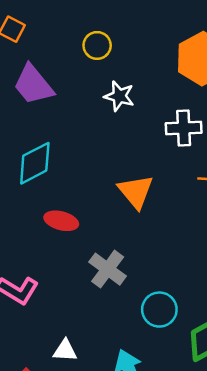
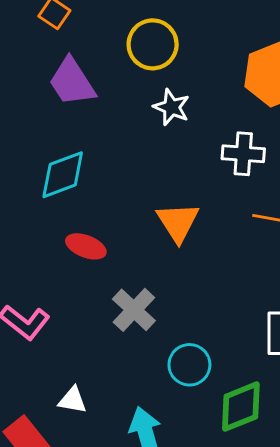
yellow circle: (97, 45) -> (153, 44), size x1.5

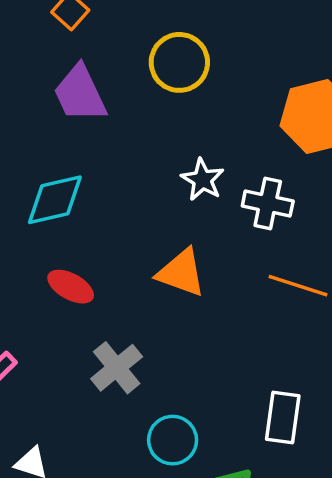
white star: (172, 107) -> (203, 180), moved
orange triangle: (178, 222) -> (181, 273), turned -45

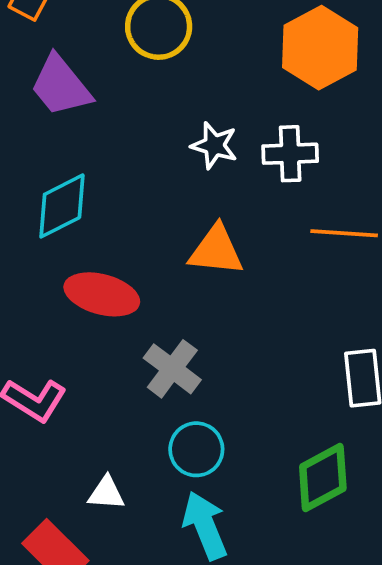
red ellipse: (71, 287) -> (102, 294), size x1.4
cyan circle: (173, 440) -> (196, 449), moved

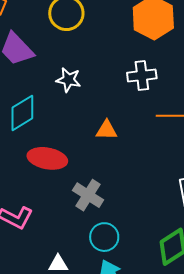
white star: (214, 145) -> (69, 80), moved
orange triangle: (216, 250) -> (106, 130), size x0.7

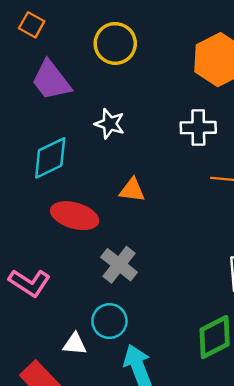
orange triangle: (106, 130) -> (132, 190), moved
cyan circle: (104, 237) -> (109, 321), moved

